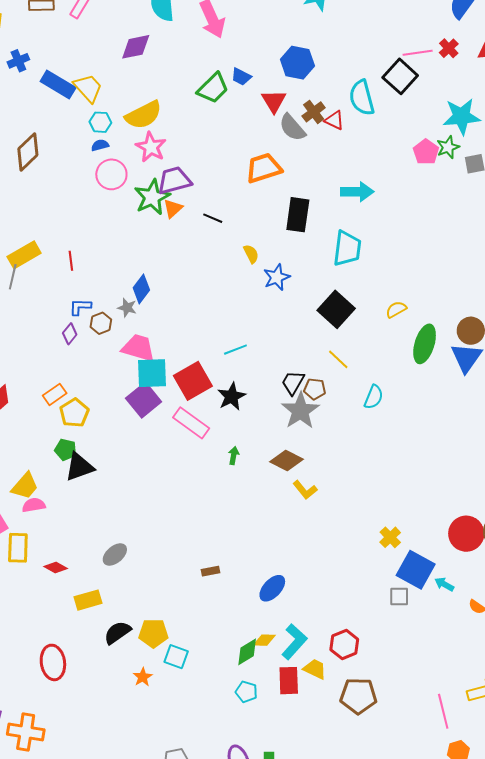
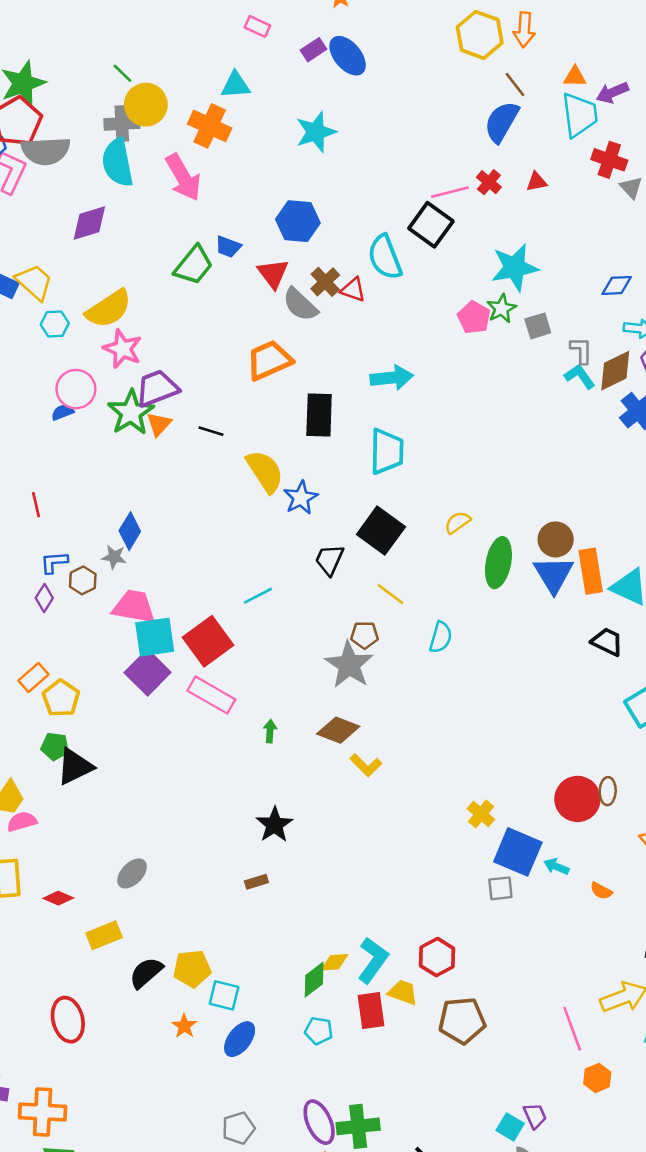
blue semicircle: (100, 145) -> (63, 412), moved
yellow semicircle: (251, 254) -> (265, 471), size x1.8
black trapezoid: (293, 383) -> (329, 560), moved
black star: (232, 397) -> (275, 825), moved
blue ellipse: (272, 588) -> (240, 1039), moved

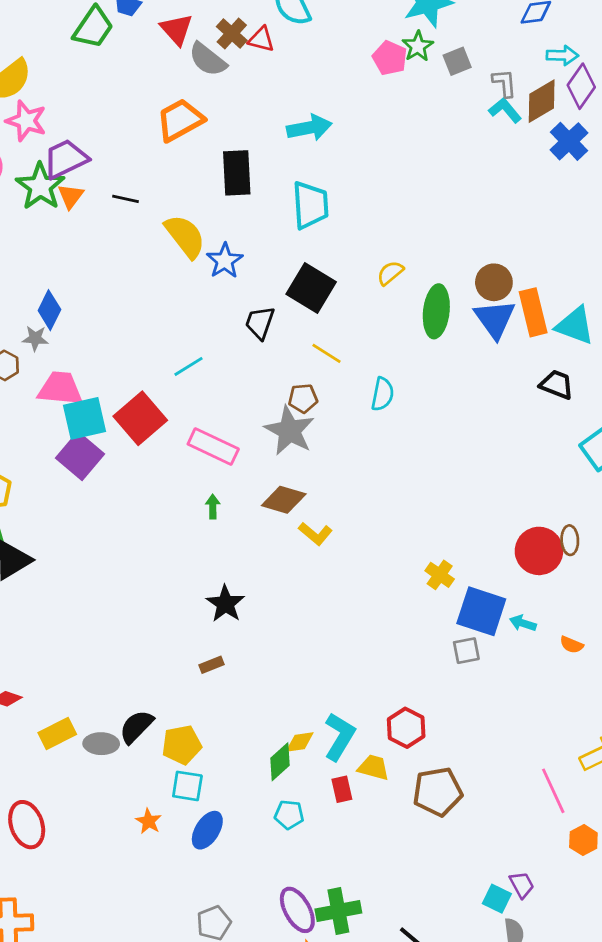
pink rectangle: (211, 695) -> (213, 447), moved
gray ellipse: (132, 873) -> (101, 744), moved, turned 52
yellow pentagon: (192, 969) -> (182, 745), moved
black semicircle: (146, 973) -> (136, 727), moved
red rectangle: (371, 1011) -> (342, 789), size x0.7

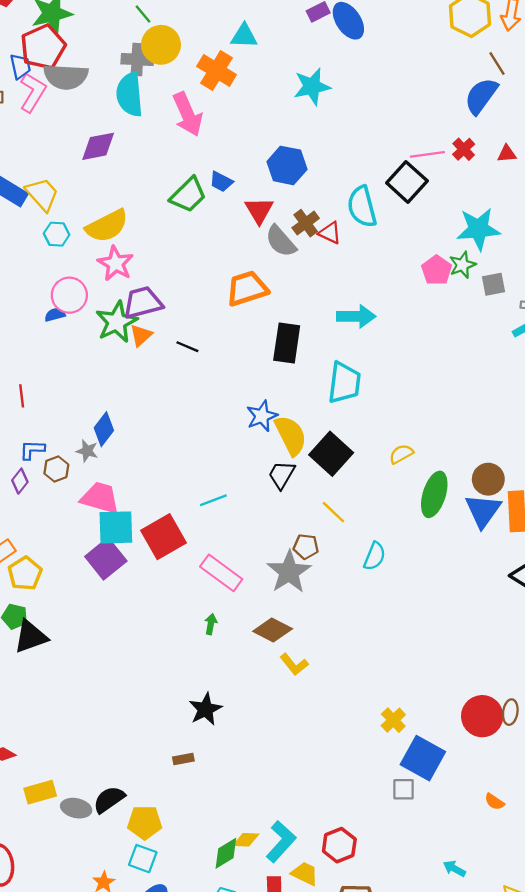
yellow semicircle: (185, 236) -> (291, 435), moved
cyan arrow: (523, 623) -> (454, 869), moved

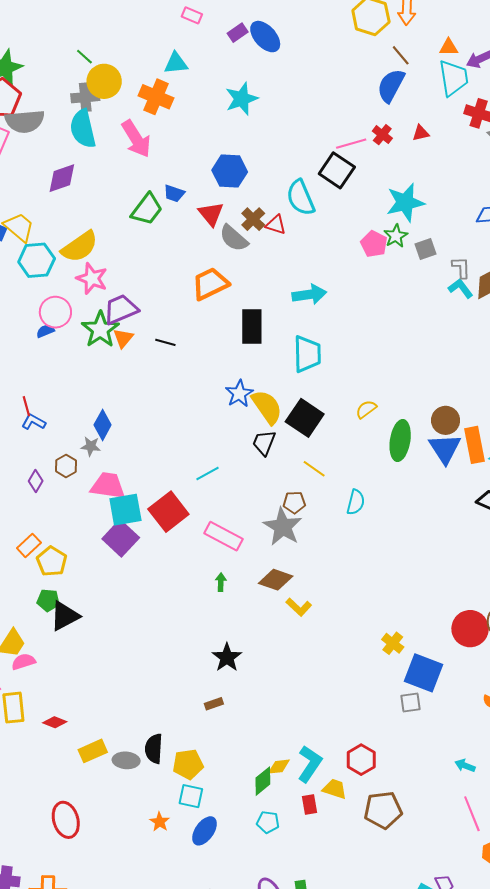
cyan hexagon: (57, 234) -> (37, 260), size x1.6
blue L-shape: (32, 450) -> (34, 422), moved, turned 35
black semicircle: (109, 799) -> (154, 749), turned -44

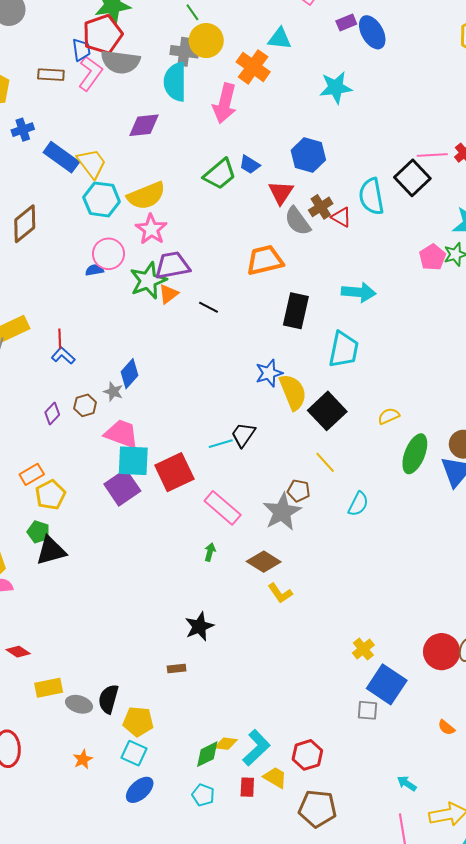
pink arrow: (136, 139) -> (225, 103), turned 33
black trapezoid: (264, 443) -> (243, 435), moved
orange star: (160, 822) -> (83, 759), moved

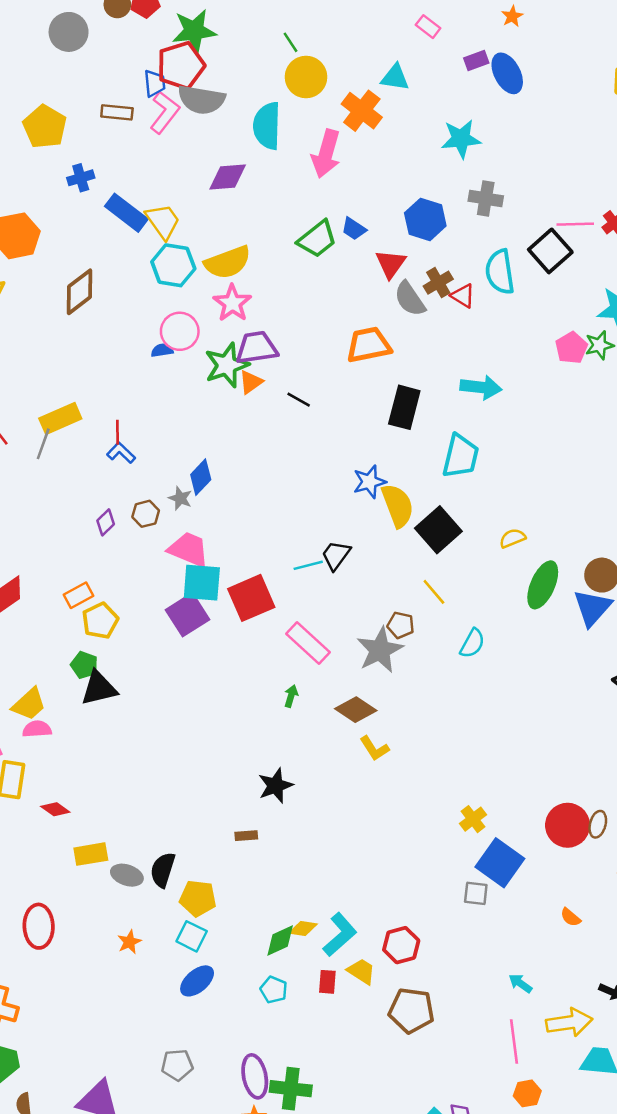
gray cross: (184, 52) -> (486, 199), moved

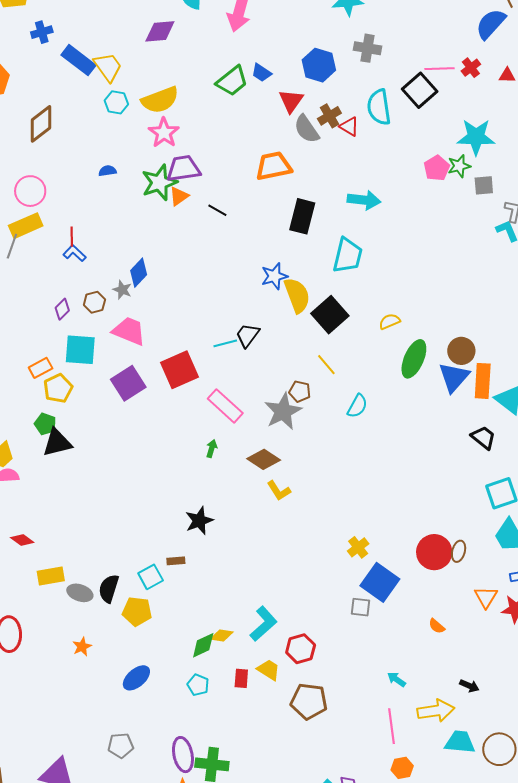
cyan hexagon: (173, 265) -> (116, 102), size x0.7
pink circle: (180, 331) -> (30, 191), moved
cyan square: (202, 583) -> (80, 350), moved
cyan L-shape: (340, 935) -> (264, 624), moved
cyan square: (192, 936) -> (151, 577), moved, turned 35

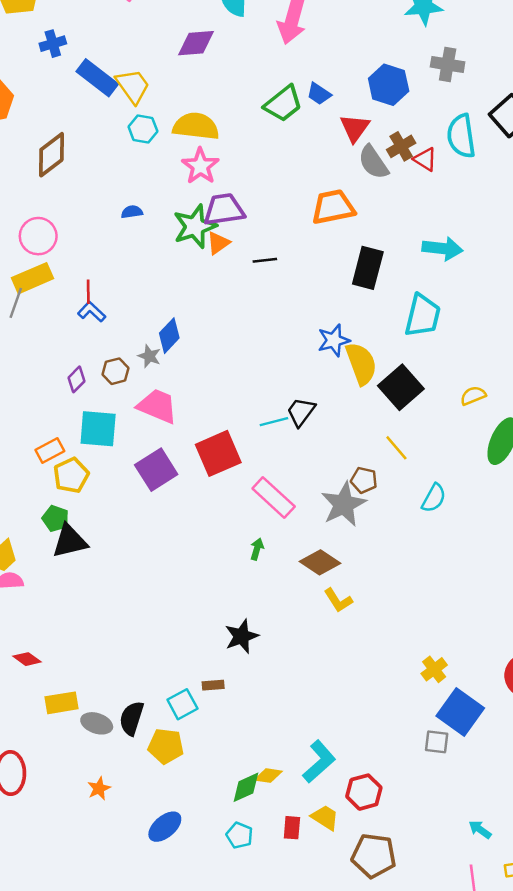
yellow semicircle: (160, 100) -> (196, 126), turned -153
black line: (217, 210) -> (265, 260), turned -36

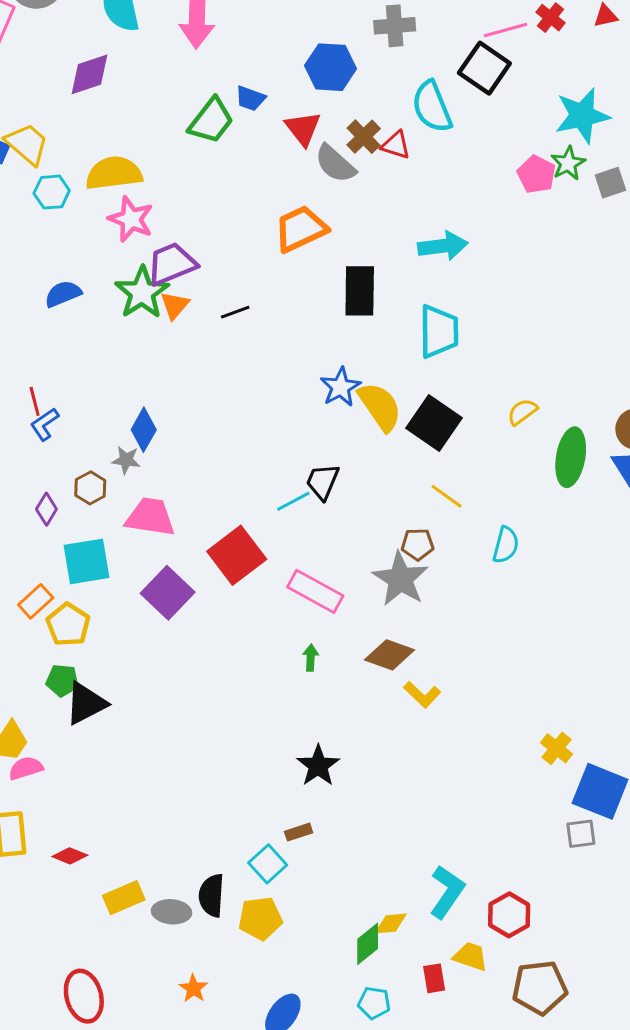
blue semicircle: (132, 212) -> (63, 294), size x1.4
blue L-shape: (92, 312) -> (45, 424), turned -64

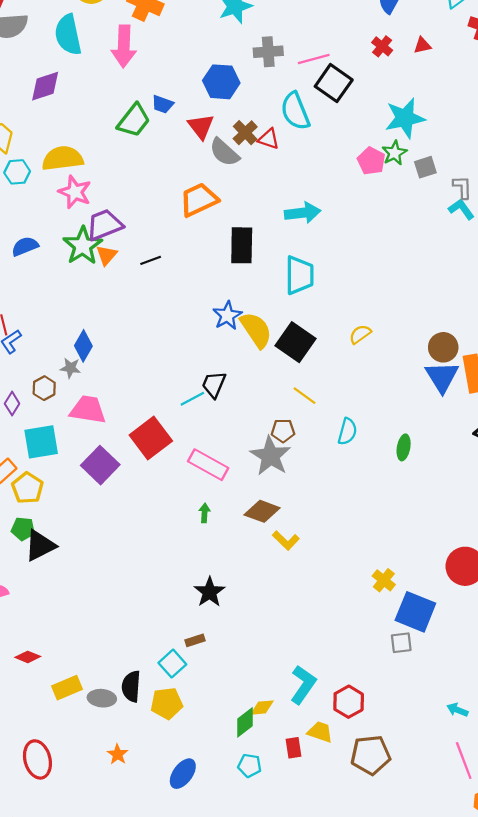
pink line: (506, 30) -> (314, 59), moved
green ellipse: (571, 457) -> (404, 447), moved, size x0.6

